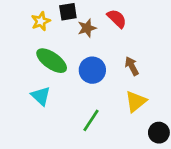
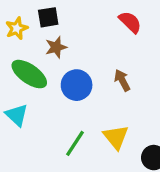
red semicircle: (117, 19) -> (130, 22), moved
brown star: (87, 28) -> (56, 47), moved
yellow triangle: (136, 101) -> (116, 137), moved, turned -30

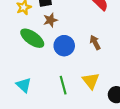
cyan triangle: (17, 115) -> (24, 85), moved
green line: (75, 143) -> (63, 85), turned -48

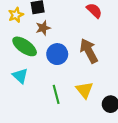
brown arrow: (95, 42) -> (89, 51), size x1.6
cyan triangle: (24, 85) -> (20, 76), moved

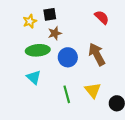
green ellipse: (25, 46) -> (38, 50), turned -40

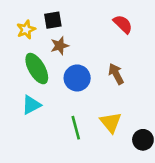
green ellipse: (38, 50) -> (37, 69), turned 65
brown arrow: (97, 54) -> (116, 74), size x0.7
cyan triangle: (34, 77) -> (31, 105), turned 49

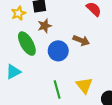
brown arrow: (116, 74) -> (81, 40), moved, turned 140
cyan triangle: (31, 105) -> (13, 72), moved

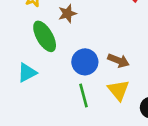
brown arrow: (81, 40) -> (118, 61), moved
blue circle: (58, 51) -> (85, 62), moved

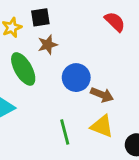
blue circle: (85, 62) -> (76, 78), moved
yellow triangle: (118, 90) -> (102, 126), turned -30

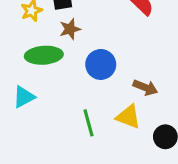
green ellipse: (23, 69) -> (44, 55), turned -64
brown arrow: (102, 95) -> (145, 88), moved

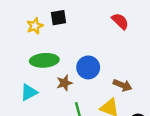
brown star: (70, 29) -> (64, 83), moved

